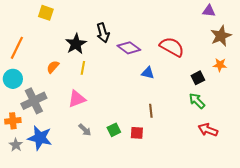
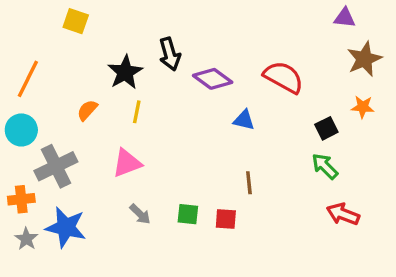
green square: (114, 130) -> (188, 214), turned 32

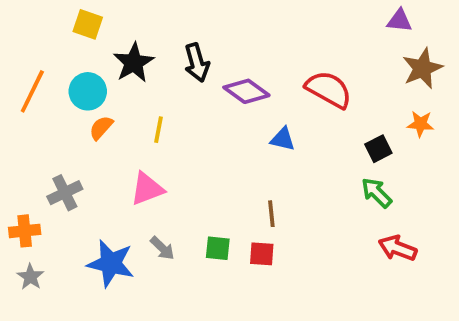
black star: (125, 72) -> (134, 63), moved
cyan circle: (21, 130) -> (88, 91), moved
gray cross: (56, 166) -> (65, 193), size x0.7
brown line: (249, 183) -> (271, 214), moved
blue star: (66, 227) -> (111, 263), moved

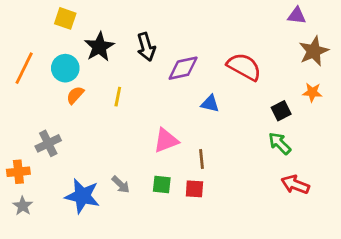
purple diamond: (246, 91) -> (183, 68), turned -48
pink triangle: (147, 189) -> (166, 141), moved

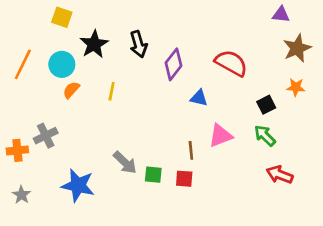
purple diamond: (183, 68) -> (173, 64), turned -40
pink triangle: (166, 141) -> (220, 136), moved
orange cross: (18, 172) -> (17, 150), moved
gray arrow: (121, 185) -> (125, 163), moved, size x1.4

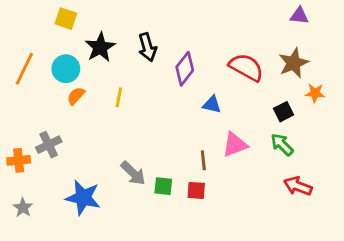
brown star: (297, 48) -> (294, 63), moved

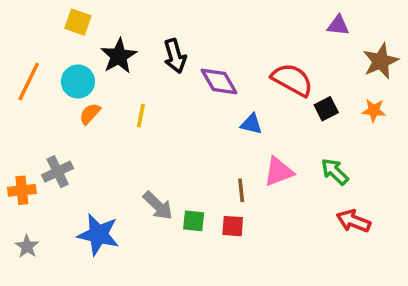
purple triangle: (299, 16) -> (338, 25), moved
brown star: (294, 63) -> (381, 61), moved
purple diamond: (185, 69) -> (219, 82), turned -68
black square: (283, 112) -> (326, 109), moved

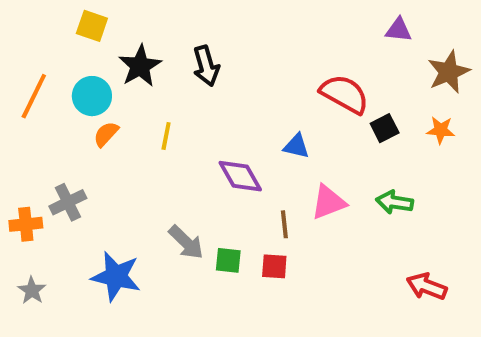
purple diamond: (219, 82) -> (240, 176), moved
green arrow: (335, 172) -> (395, 202), turned -36
red arrow: (353, 221) -> (427, 286), moved

